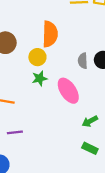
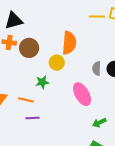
green star: (40, 78) -> (42, 82), moved
purple line: (15, 132) -> (32, 118), moved

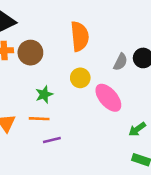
yellow circle: (57, 63) -> (80, 78), moved
gray semicircle: (97, 68) -> (120, 62), turned -144
green star: (42, 82) -> (44, 94), moved

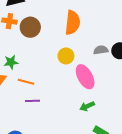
gray semicircle: (120, 62) -> (101, 50), turned -136
green star: (44, 94) -> (11, 62), moved
green arrow: (137, 129) -> (87, 106), moved

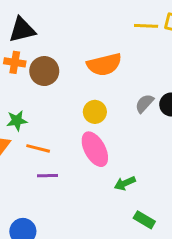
orange semicircle: (73, 23) -> (104, 64), turned 70
gray semicircle: (101, 50) -> (144, 103), turned -40
pink ellipse: (85, 77) -> (95, 149), moved

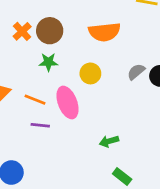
orange cross: (15, 62) -> (22, 31), moved, turned 30
green star: (17, 121) -> (48, 62), moved
pink ellipse: (95, 149) -> (68, 103), moved

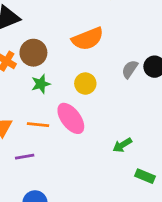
purple line: (40, 125) -> (25, 157), moved

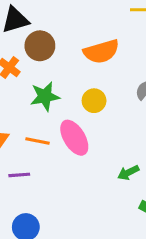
brown circle: (33, 53) -> (40, 46), moved
green star: (41, 84) -> (45, 96), size x1.4

